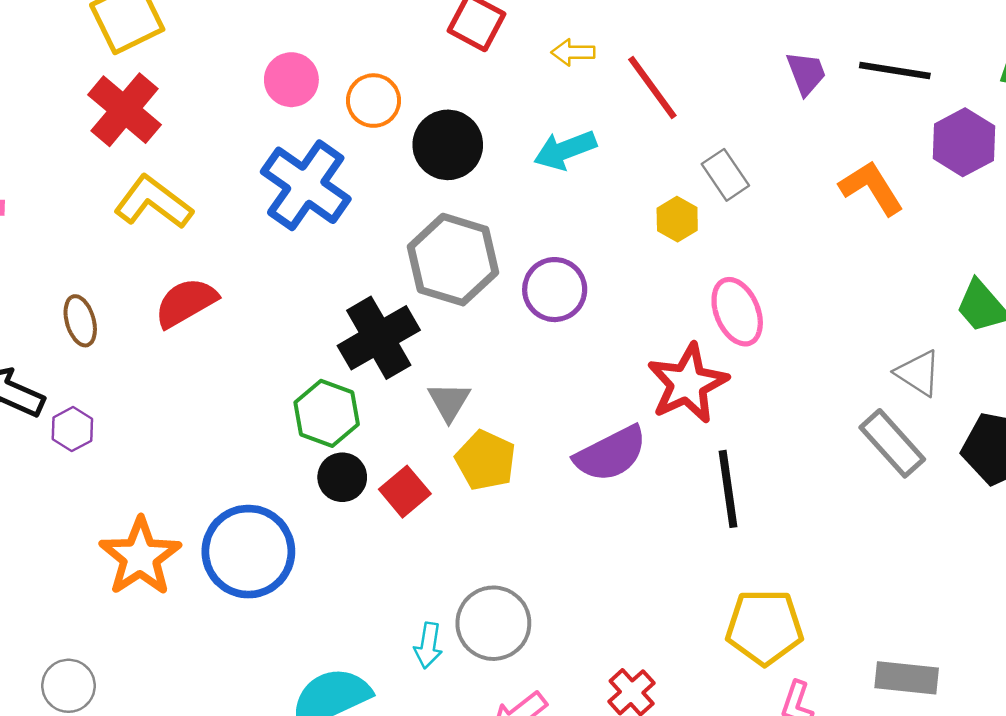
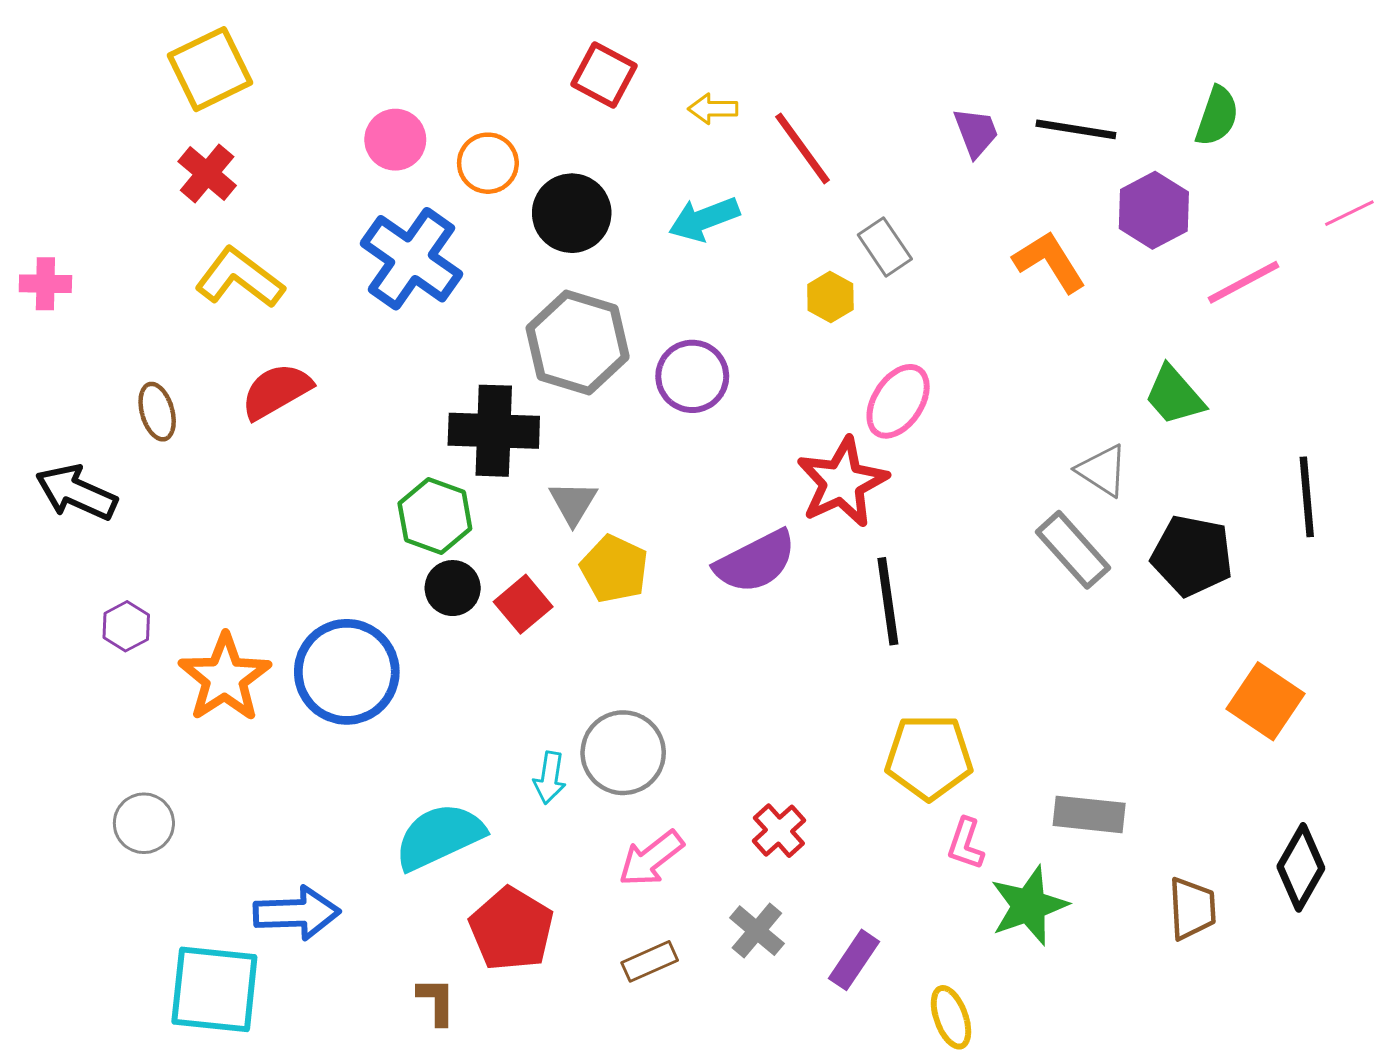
red cross: (125, 110) -> (207, 173), size x0.7
pink ellipse: (737, 312) -> (898, 401), turned 56
black cross: (379, 338) -> (494, 431), turned 32
purple hexagon: (72, 429) -> (126, 626), moved

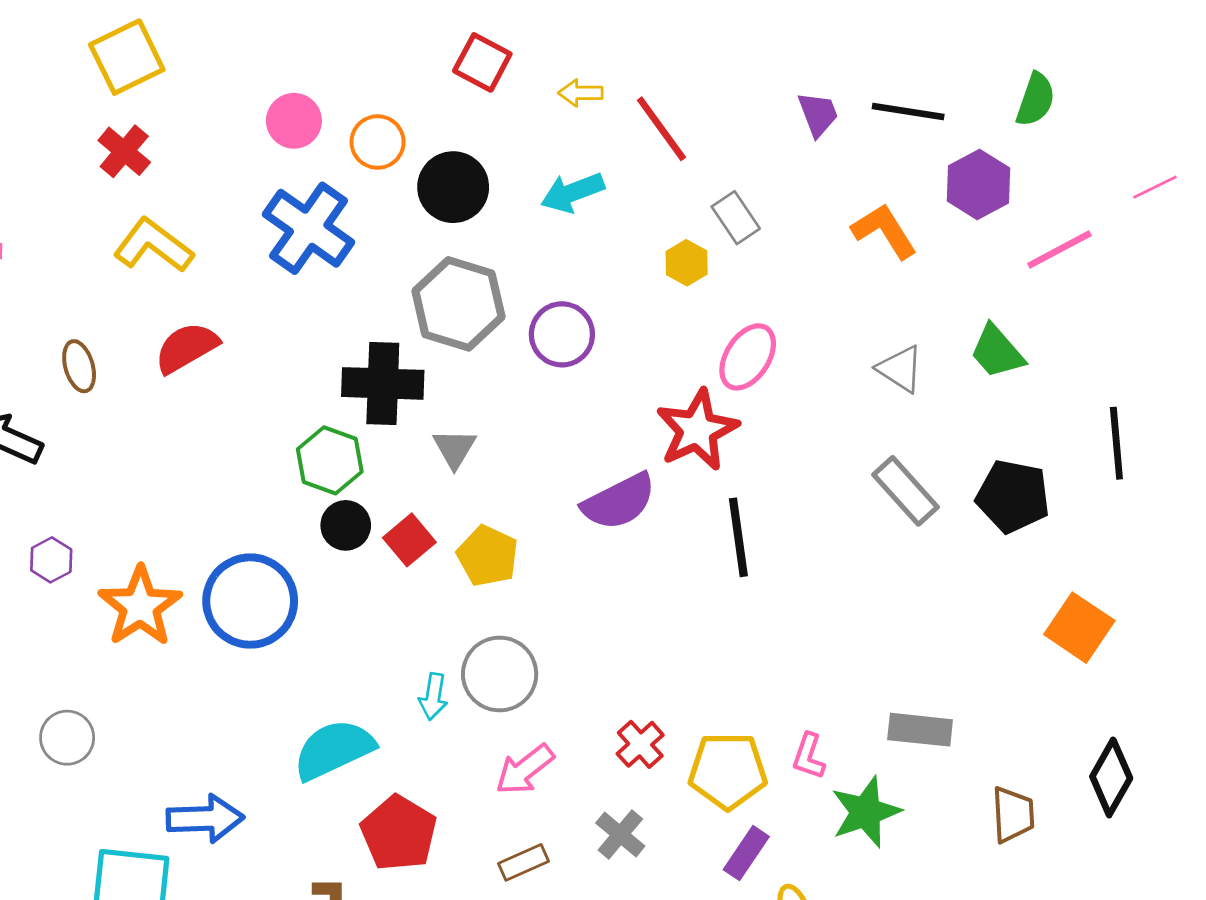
gray triangle: (1102, 470) -> (900, 369), moved
yellow pentagon: (614, 569) -> (488, 556), moved
yellow pentagon: (929, 757) -> (728, 771), moved
purple rectangle: (854, 960) -> (746, 853), moved

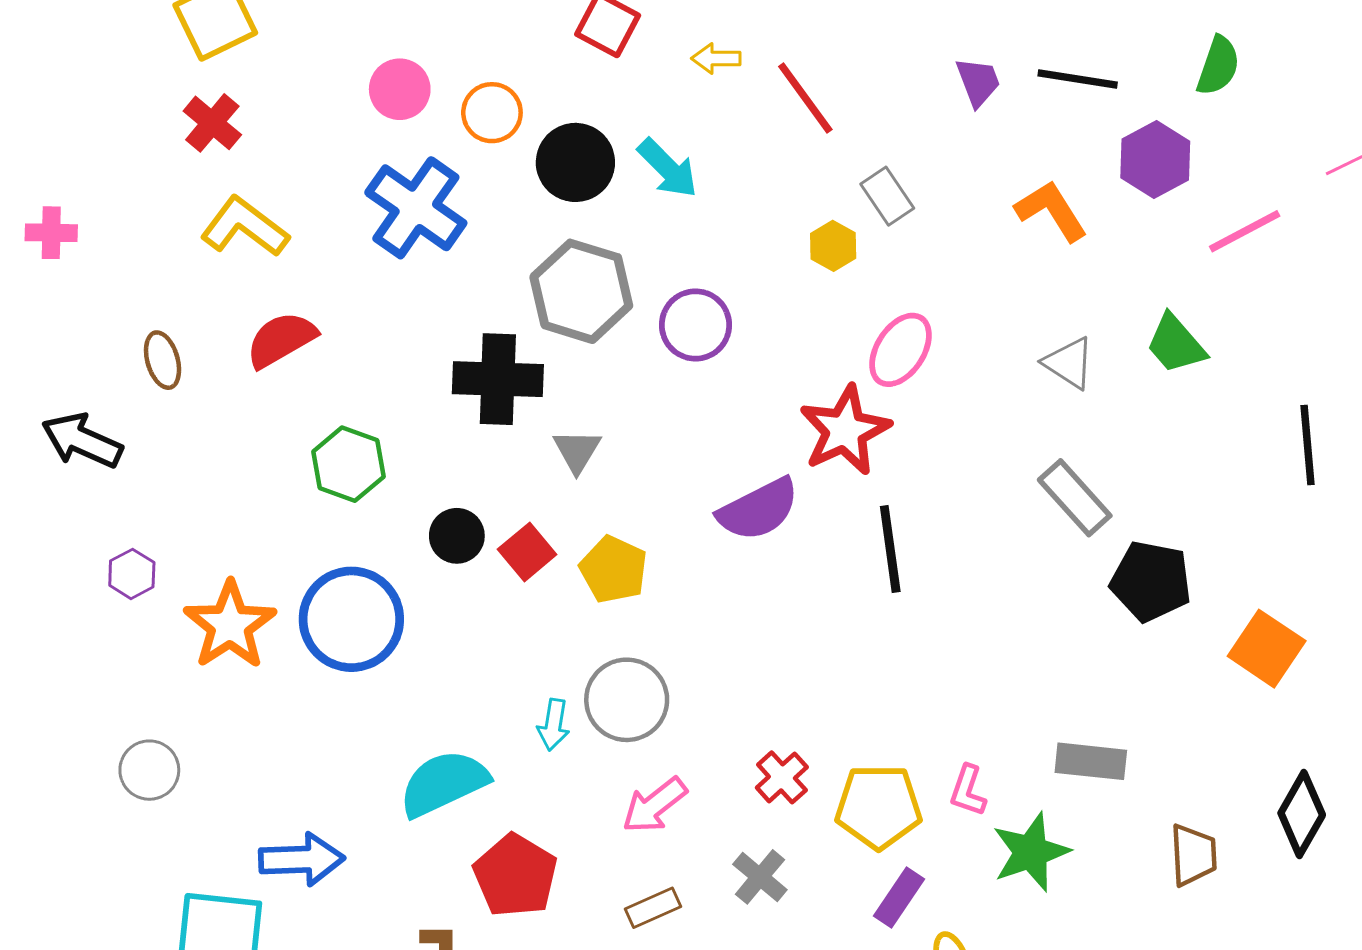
cyan arrow: (573, 192) -> (668, 168), moved, turned -114
green hexagon: (330, 460) -> (348, 464), moved
black pentagon: (1013, 496) -> (1151, 581), moved

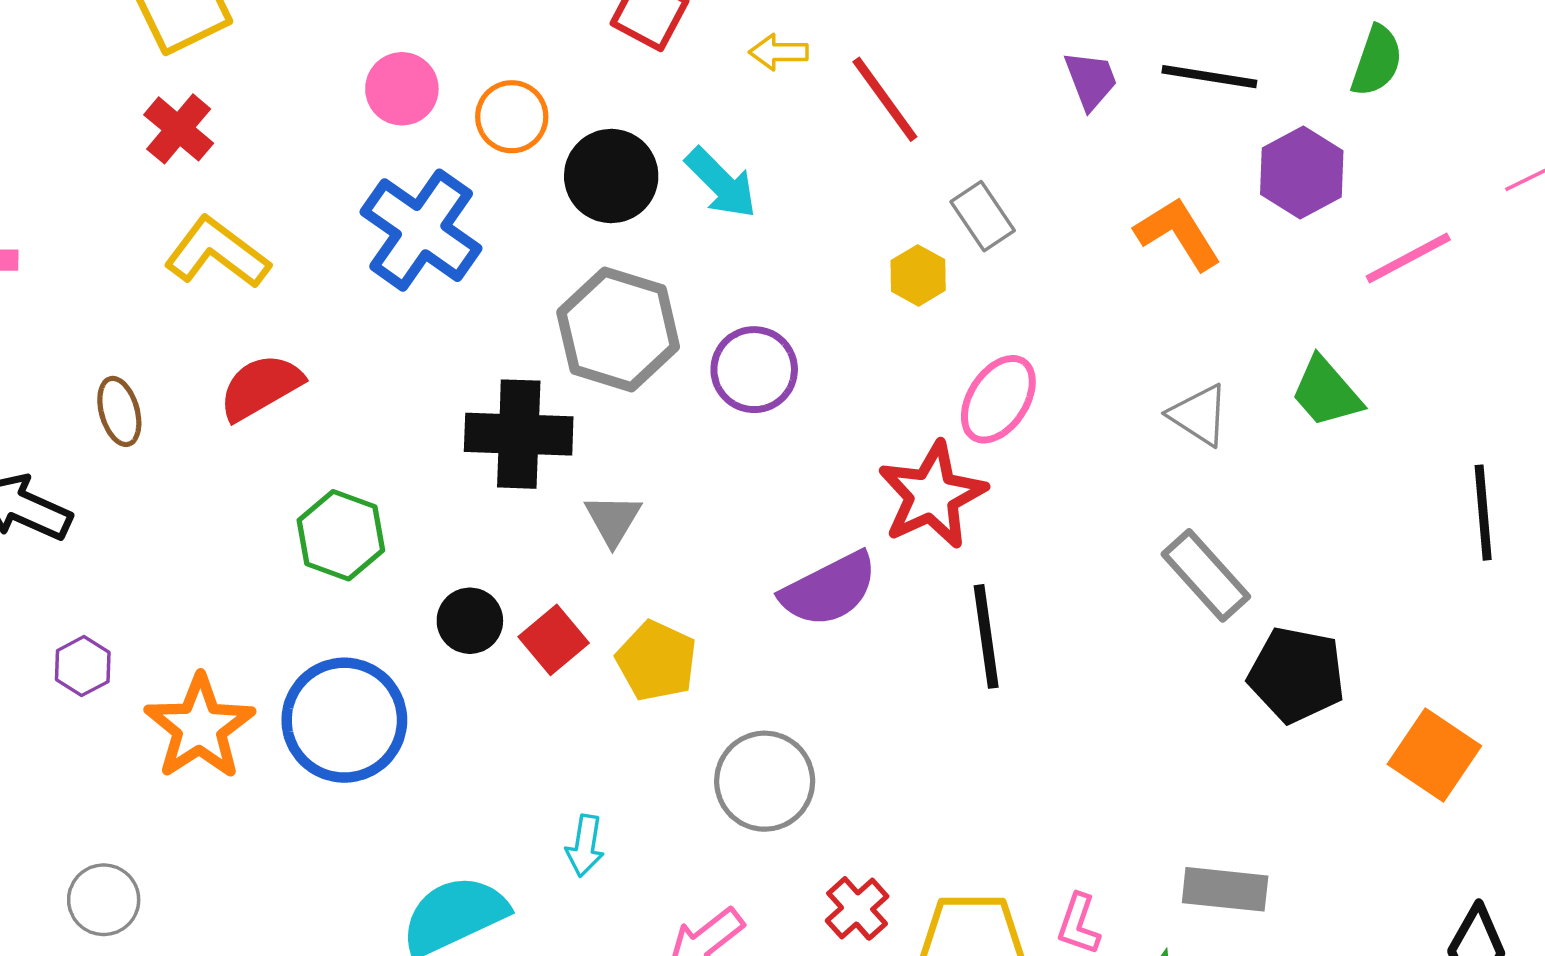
gray circle: (627, 700) -> (765, 781), moved

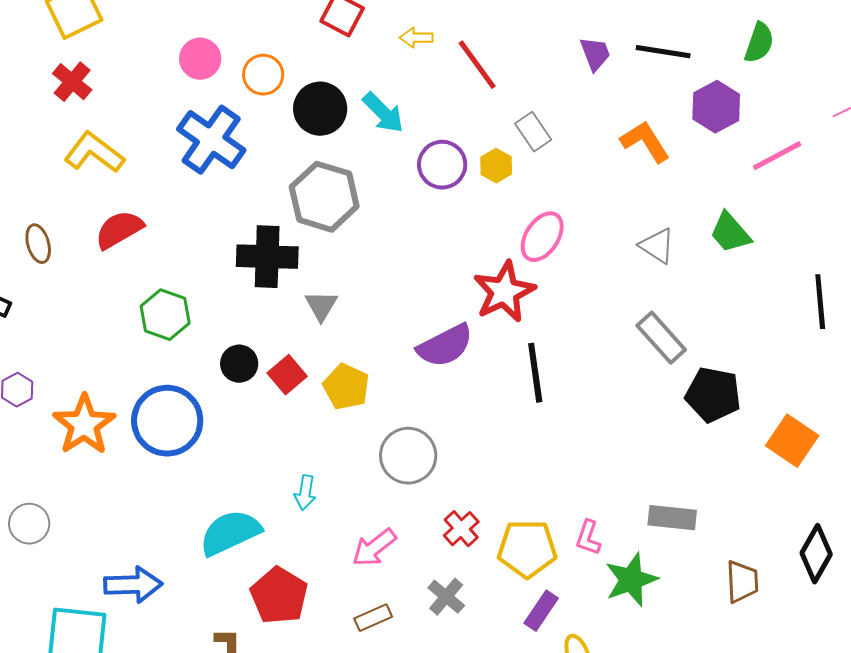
purple circle: (754, 370) -> (442, 165), moved

